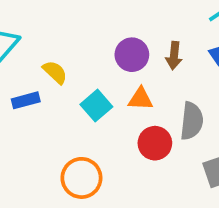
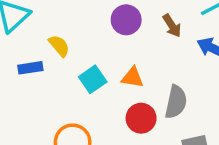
purple circle: (132, 55) -> (126, 20), moved
brown arrow: (174, 56) -> (172, 26), moved, turned -45

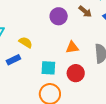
cyan square: (93, 79) -> (48, 68), moved, turned -35
red circle: (141, 118) -> (76, 73), moved

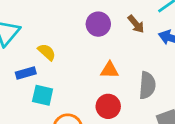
cyan square: (48, 68) -> (43, 95), moved

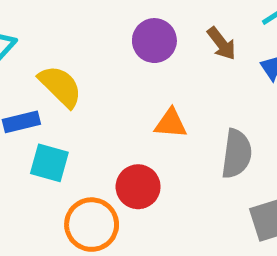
yellow semicircle: (47, 52) -> (60, 86), size x1.4
red circle: (108, 106) -> (138, 187), moved

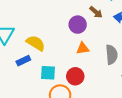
purple circle: (154, 41) -> (78, 25), moved
cyan square: (49, 163) -> (48, 73), moved

